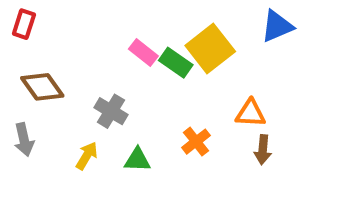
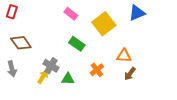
pink rectangle: (143, 53) -> (71, 14), moved
green rectangle: (176, 63) -> (77, 44), moved
gray cross: (111, 111) -> (51, 66), moved
brown arrow: (263, 150) -> (130, 74), turned 32

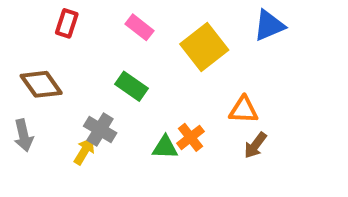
red rectangle: (12, 12) -> (67, 23), moved
green rectangle: (77, 44) -> (132, 86), moved
green triangle: (68, 79) -> (165, 147), moved

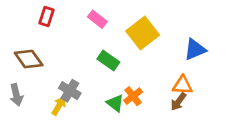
blue triangle: (269, 25) -> (195, 49), moved
green rectangle: (132, 86) -> (108, 60), moved
orange triangle: (244, 110) -> (183, 85), moved
green triangle: (165, 147) -> (115, 103), turned 36

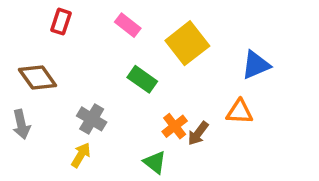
brown arrow: (178, 102) -> (198, 133), moved
green triangle: (115, 103) -> (155, 162), moved
yellow arrow: (59, 106) -> (81, 155), moved

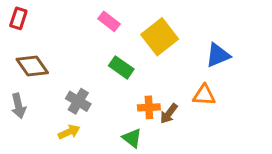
red rectangle: (61, 22) -> (18, 18), moved
orange cross: (175, 126) -> (149, 107), turned 35
yellow arrow: (81, 155) -> (69, 132), turned 35

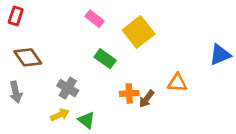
blue triangle: (218, 55) -> (220, 55), moved
green triangle: (132, 138) -> (86, 120), moved

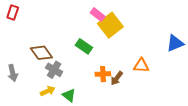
pink rectangle: (94, 19) -> (98, 15), moved
brown diamond: (28, 57) -> (41, 53), moved

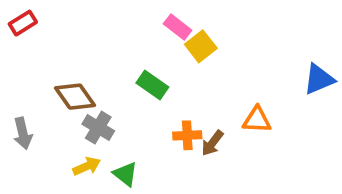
red rectangle: (13, 12) -> (23, 23), turned 40
yellow square: (110, 25) -> (201, 46), size x0.7

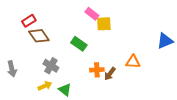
red rectangle: (23, 23) -> (29, 21), moved
yellow square: (201, 46) -> (104, 24), turned 35
brown diamond: (75, 97) -> (39, 36), moved

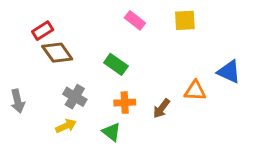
yellow square: (104, 24) -> (185, 20), moved
blue triangle: (165, 41) -> (229, 72), moved, turned 48
orange cross: (97, 70) -> (125, 103), moved
green triangle: (65, 90) -> (112, 132), moved

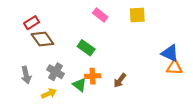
orange triangle: (195, 91) -> (174, 67), moved
gray arrow: (18, 101) -> (26, 75), moved
green triangle: (112, 132) -> (79, 85), moved

